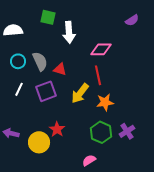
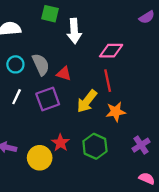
green hexagon: (101, 132) -> (95, 146), moved
pink semicircle: (89, 160) -> (147, 178), moved, turned 56

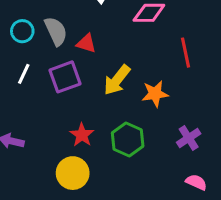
red line: (108, 81) -> (186, 53), moved
yellow circle: (40, 158) -> (73, 173), moved

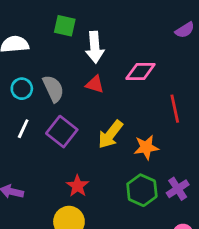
red triangle: (86, 43) -> (95, 84), moved
purple square: (65, 77) -> (62, 132), turned -32
green hexagon: (128, 139) -> (142, 190), moved

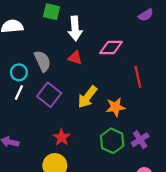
cyan circle: (22, 89) -> (19, 72), moved

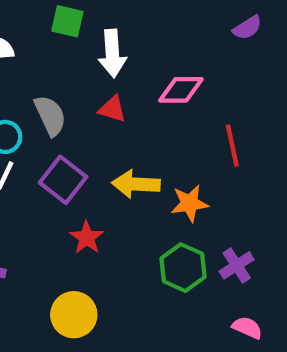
yellow arrow: (87, 97) -> (136, 184), turned 55
red star: (62, 137) -> (87, 238), moved

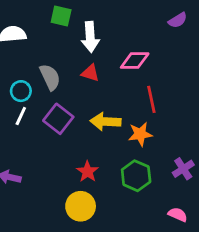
red line: (232, 145) -> (151, 99), moved
red star: (87, 238) -> (87, 172), moved
purple cross: (237, 265) -> (183, 169), moved
yellow circle: (74, 315) -> (81, 206), moved

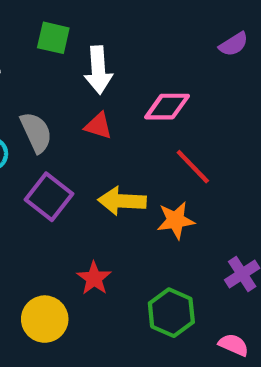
red line: (151, 99) -> (193, 167), turned -32
green hexagon: (136, 176) -> (171, 313), moved
yellow circle: (81, 206) -> (45, 319), moved

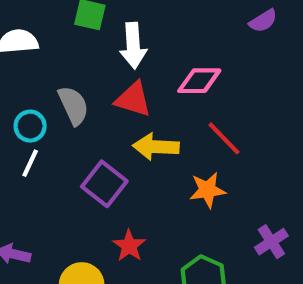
red triangle: (98, 126) -> (133, 99), size x1.4
purple square: (49, 197) -> (104, 184), moved
yellow arrow: (122, 201) -> (156, 147), moved

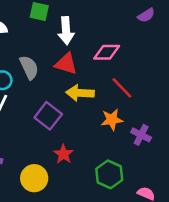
purple cross: (271, 242) -> (141, 135), moved, turned -30

